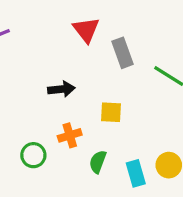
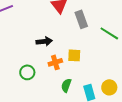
orange cross: (70, 135) -> (55, 62), moved
green circle: (33, 155) -> (27, 72), moved

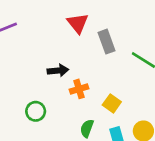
yellow square: (74, 55) -> (112, 103), moved, turned 32
orange cross: (55, 62) -> (79, 89), moved

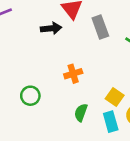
black arrow: (58, 71) -> (51, 28), moved
yellow square: (112, 103) -> (115, 97), moved

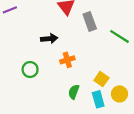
black arrow: (51, 28) -> (49, 39), moved
green circle: (30, 96) -> (30, 69), moved

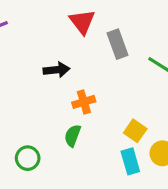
green circle: (30, 69) -> (28, 158), moved
green semicircle: (74, 92) -> (73, 136), moved

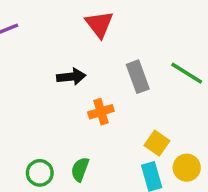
gray rectangle: (118, 44) -> (138, 77), moved
green semicircle: (73, 136) -> (80, 169), moved

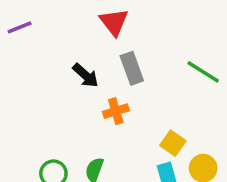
black arrow: (71, 77) -> (86, 75), turned 48
gray rectangle: (138, 77) -> (132, 68), moved

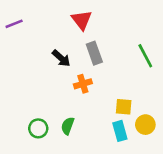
green line: (203, 72) -> (145, 56), turned 30
yellow square: (173, 143) -> (124, 107), turned -30

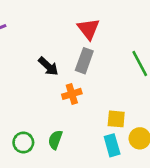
red triangle: (82, 20) -> (88, 29), moved
gray rectangle: (94, 53) -> (84, 61), turned 40

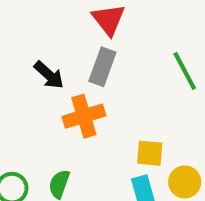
orange cross: (72, 94) -> (84, 116), size x1.4

